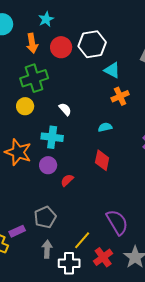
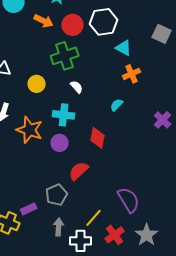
orange arrow: (32, 43) -> (44, 21), turned -54
green cross: (34, 78) -> (65, 56), moved
cyan semicircle: (105, 127) -> (117, 105), turned -32
red diamond: (102, 160) -> (98, 138), moved
red semicircle: (67, 180) -> (79, 171), moved, size x1.5

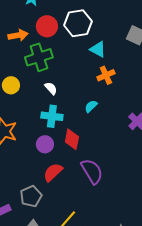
orange arrow: (44, 21) -> (18, 35), moved, turned -36
cyan cross: (64, 115) -> (52, 116), moved
purple circle: (60, 143) -> (45, 144), moved
purple semicircle: (129, 200) -> (92, 171), moved

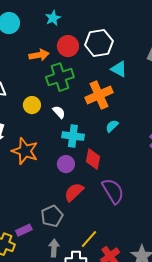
orange cross: (106, 75) -> (99, 95), moved, size x1.5
white semicircle: (51, 88) -> (59, 112), moved

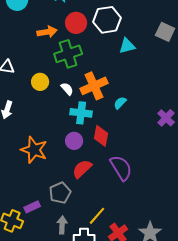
cyan triangle: (119, 69) -> (127, 46), turned -42
orange cross: (99, 95) -> (94, 86), moved
orange star: (25, 151) -> (34, 150), moved

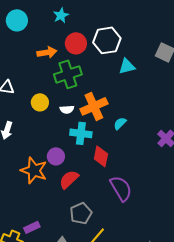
white semicircle: (67, 89) -> (67, 109), turned 128
purple circle: (74, 141) -> (56, 156), moved
red semicircle: (82, 169) -> (69, 179), moved
gray pentagon: (60, 193) -> (81, 213), moved

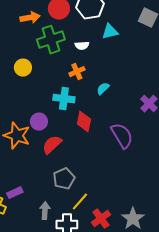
orange cross: (94, 106) -> (77, 72), size x0.6
white semicircle: (67, 109) -> (82, 46), moved
purple semicircle: (121, 188) -> (122, 136), moved

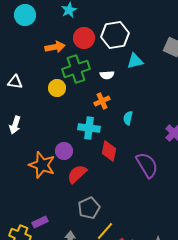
yellow circle: (23, 68) -> (57, 88), moved
cyan semicircle: (103, 89) -> (128, 118), turned -32

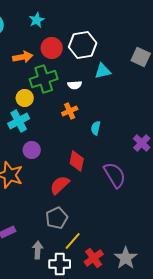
cyan cross: (89, 128) -> (19, 121), moved, turned -35
purple circle: (64, 151) -> (32, 150), moved
red semicircle: (77, 174) -> (60, 185), moved

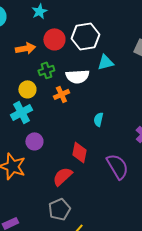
green cross: (44, 79) -> (46, 70), size x0.6
white semicircle: (75, 85) -> (77, 76), size x1.6
orange cross: (70, 111) -> (61, 94), moved

